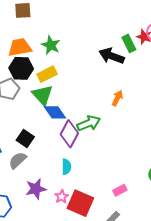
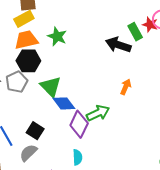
yellow rectangle: (47, 74) -> (24, 19), moved

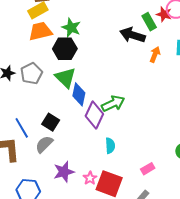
black hexagon: (28, 61) -> (65, 49), moved
orange arrow: (126, 87) -> (155, 55), moved
blue diamond: (64, 103) -> (79, 94), turned 50
cyan semicircle: (77, 157) -> (110, 146), moved

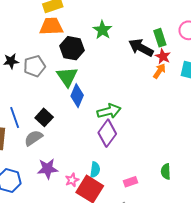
red star: (164, 14) -> (163, 56), moved
green star: (71, 28) -> (102, 30), moved
purple diamond: (94, 115) -> (107, 133), moved
cyan semicircle: (110, 146) -> (95, 170), moved

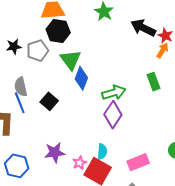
green rectangle: (160, 38) -> (153, 82), moved
black hexagon: (72, 48) -> (58, 31), moved
gray semicircle: (33, 138) -> (21, 87), moved, turned -66
pink rectangle: (131, 182) -> (138, 162), size x1.5

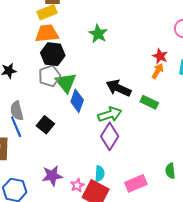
black arrow: (143, 28) -> (119, 88), moved
gray pentagon: (37, 51) -> (49, 76), moved
green rectangle: (153, 82) -> (149, 102), turned -42

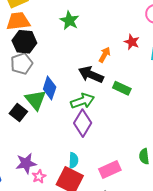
orange arrow: (158, 71) -> (105, 55), moved
green triangle: (66, 83) -> (35, 100), moved
pink star: (77, 185) -> (39, 176), moved

